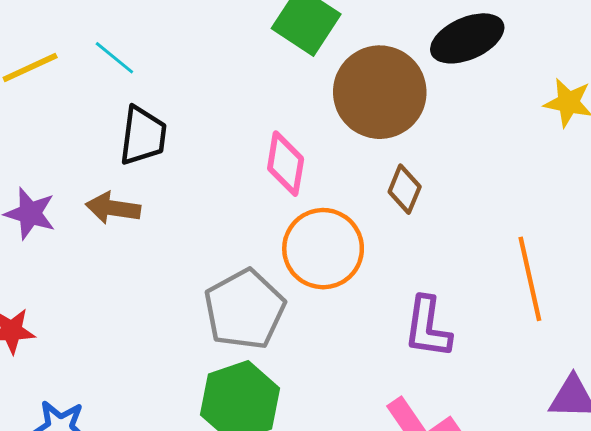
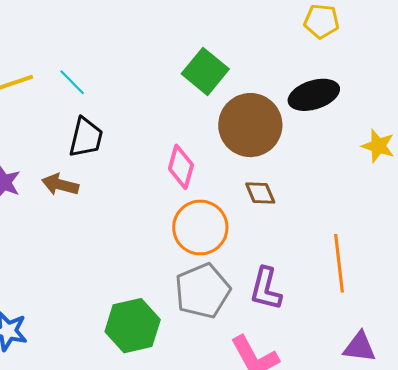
brown diamond: (405, 189) -> (260, 193), turned -52
gray pentagon: (245, 309) -> (202, 291), moved

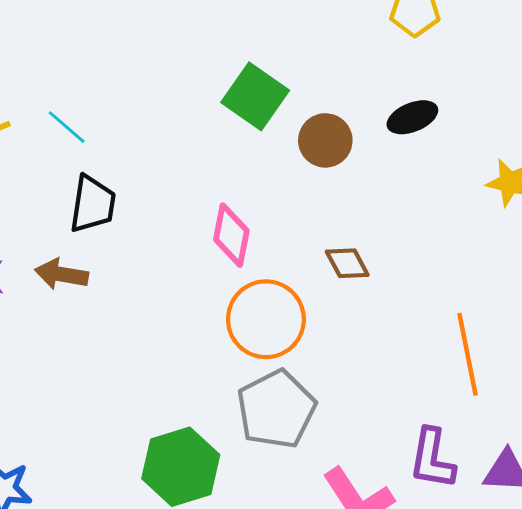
black ellipse: (314, 95) -> (412, 117), size x0.7
brown circle: (250, 125) -> (325, 140), moved, size x0.6
purple L-shape: (266, 289) -> (432, 459), moved

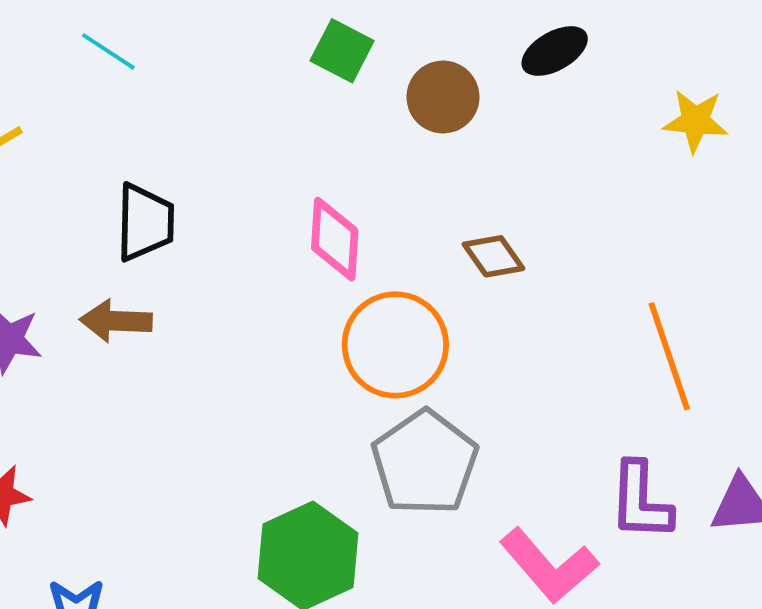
green square: (255, 96) -> (342, 51), size x0.7
cyan line: (67, 127) -> (108, 51), moved

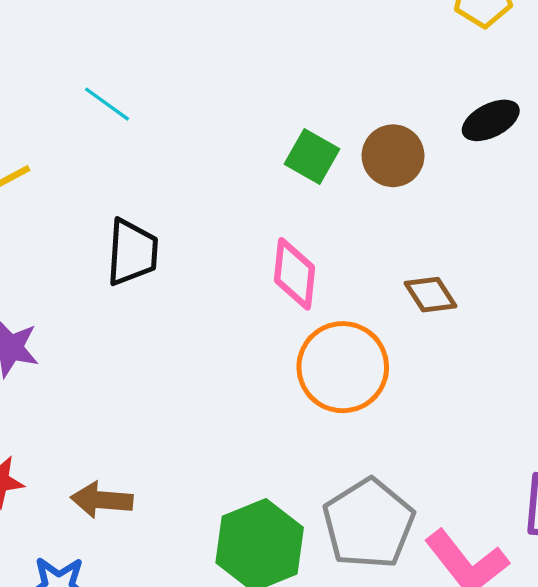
green square: (342, 51) -> (312, 157), moved
brown arrow: (116, 321) -> (102, 500), moved
gray pentagon: (425, 463) -> (369, 524), moved

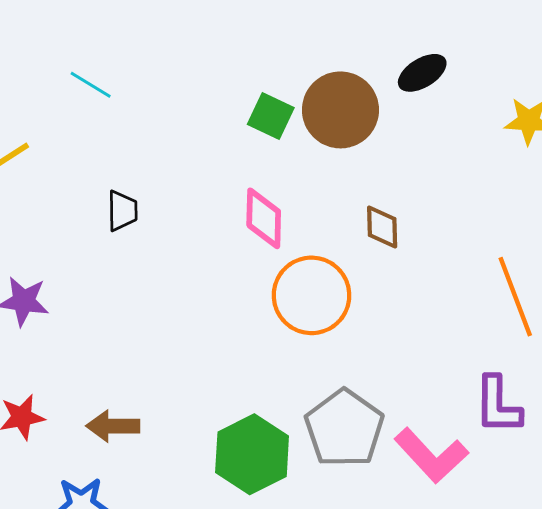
brown circle: (393, 156) -> (340, 110), size x1.4
black trapezoid: (132, 252) -> (122, 211), size x0.7
brown diamond: (430, 295) -> (382, 227), turned 36

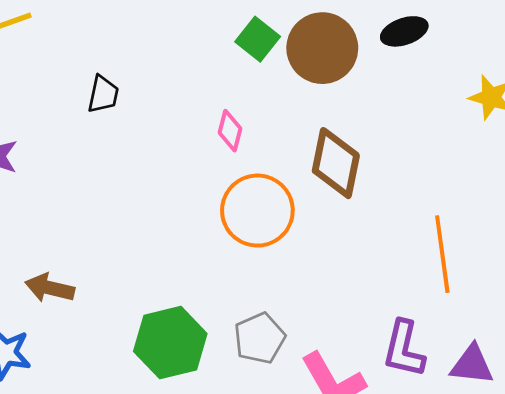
pink diamond: (264, 218) -> (230, 131), size x0.7
brown diamond: (382, 227) -> (336, 163), size x1.6
gray pentagon: (344, 428) -> (260, 338), size x0.7

